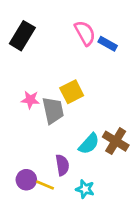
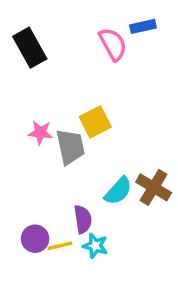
black rectangle: (22, 36) -> (30, 48), turned -60
blue rectangle: (108, 44) -> (143, 26), moved, turned -42
yellow line: (45, 185) -> (60, 246), turned -36
cyan star: (85, 189) -> (95, 246), moved

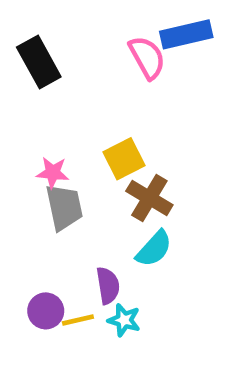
blue rectangle: (143, 26) -> (186, 34), size x1.5
gray trapezoid: (70, 147) -> (64, 207), moved
brown cross: (154, 187) -> (149, 198), moved

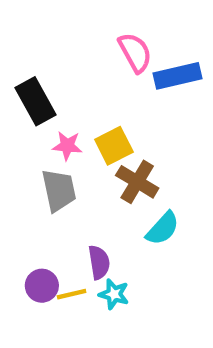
blue rectangle: (186, 34) -> (178, 76), moved
black rectangle: (39, 62) -> (35, 101), moved
pink star: (53, 173) -> (67, 146), moved
cyan semicircle: (154, 249) -> (163, 228), moved

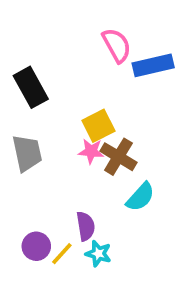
pink star: (67, 146) -> (91, 151), moved
gray trapezoid: (59, 190) -> (27, 153), moved
yellow line: (72, 294) -> (62, 254), turned -35

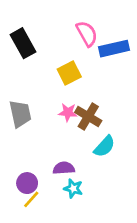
black rectangle: (31, 87) -> (23, 43), moved
yellow square: (98, 126) -> (69, 73), moved
purple semicircle: (86, 226) -> (64, 168), turned -85
yellow line: (62, 254) -> (31, 199), moved

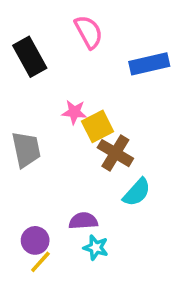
pink semicircle: (87, 34) -> (89, 32), moved
yellow square: (69, 73) -> (98, 126), moved
pink star: (68, 112) -> (74, 112), moved

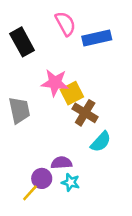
blue rectangle: (149, 64) -> (97, 38), moved
pink star: (74, 112) -> (55, 83), size x1.5
purple circle: (35, 240) -> (42, 178), moved

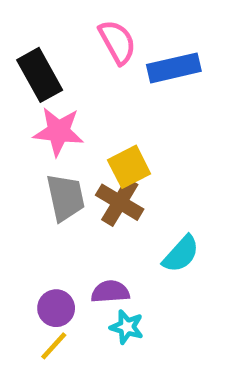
pink star: (55, 83) -> (58, 132), moved
gray trapezoid: (19, 110) -> (66, 197), moved
brown cross: (85, 113) -> (120, 202), moved
purple circle: (42, 178) -> (56, 308), moved

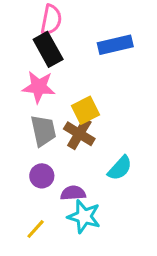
pink semicircle: (117, 42) -> (51, 20), moved, turned 40
black rectangle: (40, 75) -> (48, 49), moved
purple circle: (56, 308) -> (42, 176), moved
cyan star: (127, 327) -> (84, 217), size x1.5

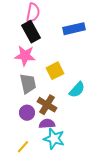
brown cross: (79, 134) -> (47, 105), moved
cyan semicircle: (120, 168) -> (77, 90), moved

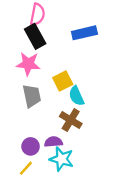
cyan semicircle: (77, 90) -> (76, 96), moved, turned 114
brown cross: (47, 105) -> (71, 120), moved
purple circle: (27, 113) -> (31, 146), moved

